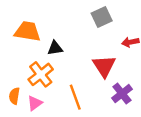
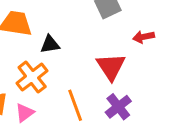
purple cross: (122, 94) -> (118, 107), moved

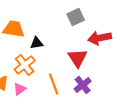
red arrow: (144, 37) -> (100, 38), size x1.6

